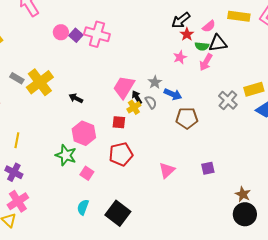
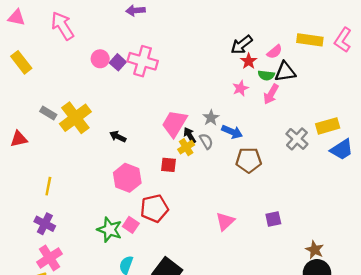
red pentagon: (121, 154) -> (154, 208), moved
green star: (66, 155) -> (110, 230), moved

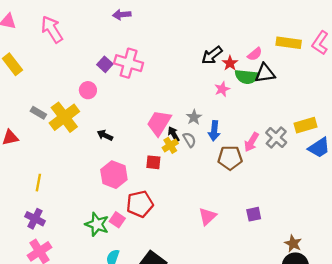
black arrow: (242, 45) -> (212, 55), moved
pink circle: (100, 59) -> (88, 90), moved
green semicircle: (266, 75) -> (247, 77), size x1.5
pink arrow: (271, 94) -> (251, 142), moved
blue arrow: (232, 132) -> (214, 131), turned 72

